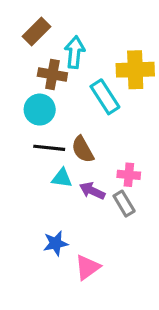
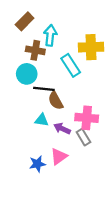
black line: (49, 148) -> (44, 89), moved
pink cross: (129, 175) -> (87, 118), size x1.5
pink triangle: (87, 267) -> (59, 156), moved

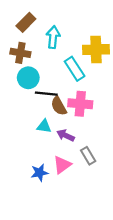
brown cross: (35, 50) -> (20, 53), moved
pink cross: (87, 118) -> (80, 104), moved
gray rectangle: (83, 137) -> (88, 156), moved

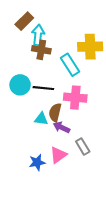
cyan arrow: (53, 37) -> (38, 35), moved
brown cross: (20, 53) -> (41, 50), moved
cyan circle: (28, 78) -> (20, 85), moved
brown semicircle: (59, 106) -> (55, 112), moved, turned 42

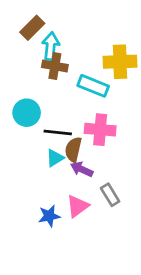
cyan rectangle: (70, 65) -> (93, 86), turned -35
black line: (43, 88) -> (58, 132), moved
cyan triangle: (41, 119) -> (55, 158), turned -40

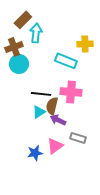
yellow cross: (120, 62) -> (85, 44), size x0.7
brown cross: (55, 66) -> (14, 47), moved, turned -30
cyan circle: (27, 113) -> (19, 64), moved
gray rectangle: (110, 195) -> (78, 138), turned -42

